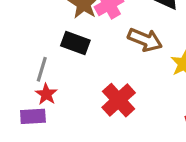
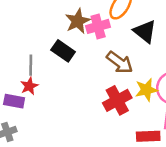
gray line: (42, 69) -> (31, 65), turned -30
red cross: (119, 100) -> (117, 100), moved

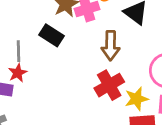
brown arrow: (120, 62) -> (111, 46), turned 56
yellow star: (146, 90) -> (136, 99), moved

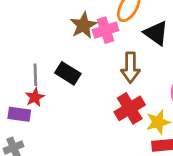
black rectangle: (52, 35) -> (68, 73), moved

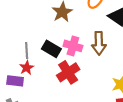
pink cross: (106, 30) -> (73, 46), moved, turned 36
red cross: (130, 108) -> (68, 72), moved

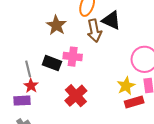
brown arrow: (99, 43) -> (94, 31), moved
red cross: (68, 72) -> (76, 96), moved

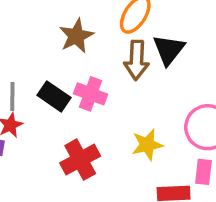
black triangle: (111, 20) -> (169, 50), turned 30
yellow star: (126, 86) -> (147, 145), moved

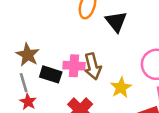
brown star: (76, 36) -> (28, 55), moved
brown arrow: (137, 60) -> (93, 66), moved

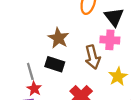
brown star: (28, 55) -> (58, 38), moved
pink cross: (74, 66) -> (110, 40), moved

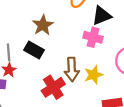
black triangle: (114, 17) -> (102, 16), turned 35
brown arrow: (93, 57) -> (72, 69), moved

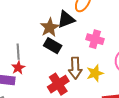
black triangle: (102, 16) -> (66, 19), moved
black rectangle: (34, 50) -> (53, 46), moved

